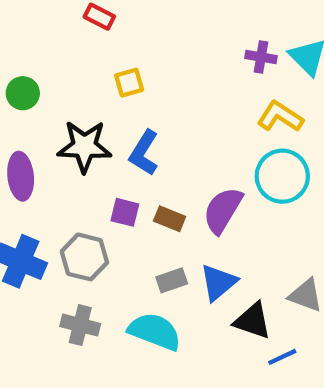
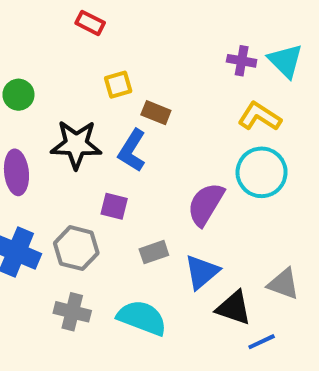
brown rectangle: (170, 219) -> (156, 113), moved
gray rectangle: (172, 280) -> (154, 252), moved

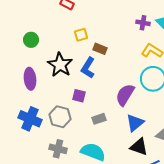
black star: (76, 144) -> (60, 65), turned 30
blue triangle: (202, 272) -> (135, 123), moved

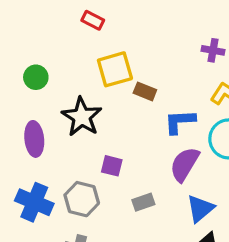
yellow square: (81, 35) -> (115, 69), size x1.6
blue L-shape: (88, 68) -> (180, 122), moved, turned 55

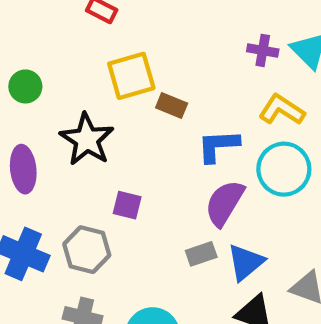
gray rectangle: (143, 202) -> (201, 254), moved

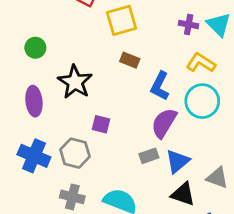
yellow square: (131, 76) -> (122, 20), moved
blue L-shape: (218, 146) -> (160, 86), turned -60

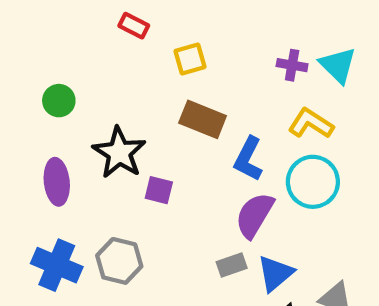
yellow square: (122, 20) -> (190, 59), size x0.7
brown rectangle: (130, 60) -> (203, 119), size x1.5
purple square: (101, 124) -> (159, 190), moved

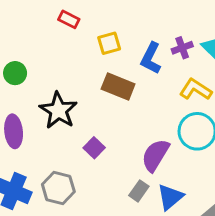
purple cross: (292, 65) -> (182, 48), turned -30
blue L-shape: (248, 159) -> (151, 58), moved
purple square: (159, 190) -> (94, 148), moved, turned 30
gray rectangle: (232, 265) -> (139, 191), turned -36

